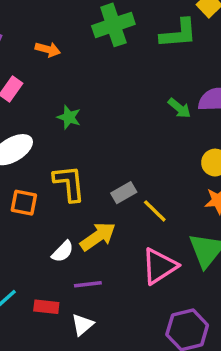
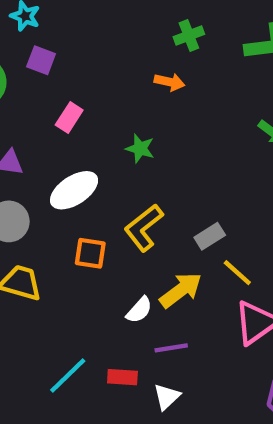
green cross: (113, 25) -> (189, 36), size x0.6
orange arrow: (48, 49) -> (170, 82), moved
yellow L-shape: (69, 183) -> (144, 228), turned -120
yellow line: (155, 211) -> (237, 273), moved

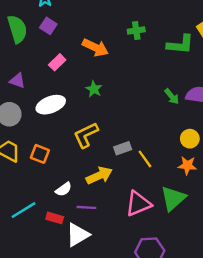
orange arrow: (170, 82) -> (95, 48), moved, size x1.5
orange square: (90, 253) -> (40, 154), moved
yellow line: (237, 273) -> (145, 159), moved
white semicircle: (139, 310) -> (64, 189), moved
white triangle: (167, 397) -> (78, 235), size x1.5

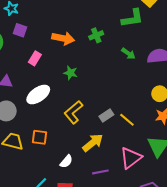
green cross: (136, 31) -> (96, 35), moved
green arrow: (172, 96) -> (128, 53), moved
purple line: (86, 207) -> (100, 172), moved

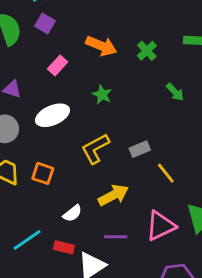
green cross: (96, 35) -> (147, 51), turned -32
green arrow: (128, 53) -> (175, 92), moved
gray rectangle: (106, 115) -> (140, 149), moved

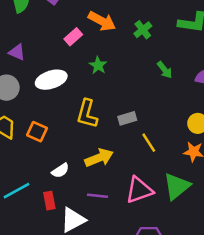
pink rectangle: (58, 65) -> (73, 37), moved
yellow L-shape: (95, 149) -> (87, 114), turned -52
red rectangle: (64, 247) -> (49, 201), turned 60

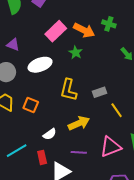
orange arrow: (102, 21) -> (84, 30), moved
green cross: (143, 30) -> (109, 24), turned -32
pink rectangle: (73, 37) -> (56, 31), size x1.5

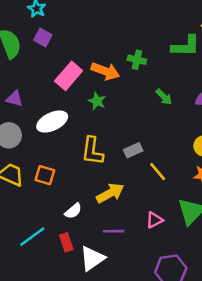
pink triangle: (111, 147) -> (154, 220), size x0.6

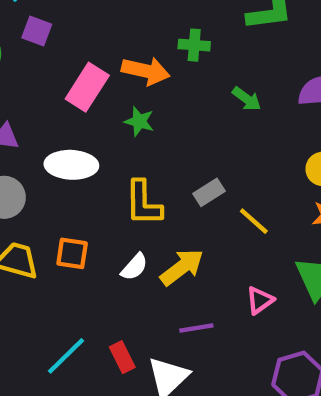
white ellipse: (52, 122) -> (71, 165), turned 36
white semicircle: (73, 211) -> (134, 267), moved

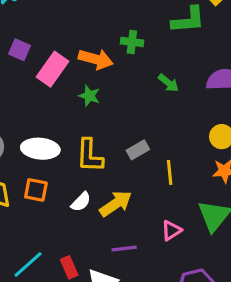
purple square: (37, 31) -> (19, 50), moved
white ellipse: (71, 165) -> (40, 149), moved
yellow line: (254, 221) -> (170, 172), turned 40

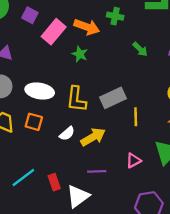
gray rectangle: (138, 150) -> (113, 98), size x1.5

